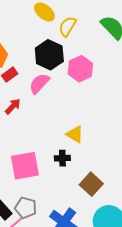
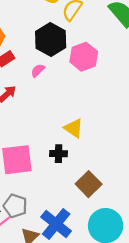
pink semicircle: (39, 84) -> (38, 70), size x0.6

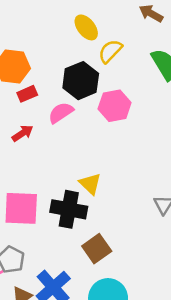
pink semicircle: (38, 70) -> (61, 113), size x1.5
black cross: (59, 154) -> (69, 209), size x1.8

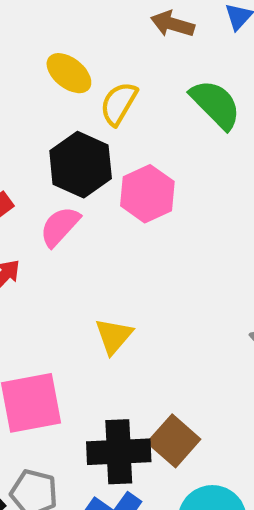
yellow triangle: (90, 184) -> (114, 336), moved, turned 40
black cross: (69, 209) -> (119, 452), moved

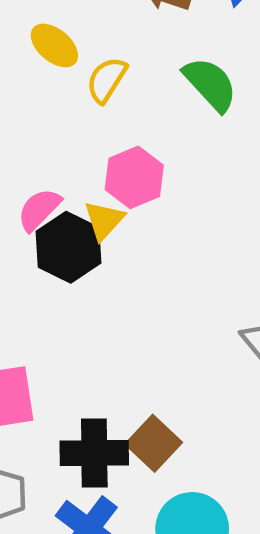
black hexagon: (81, 165) -> (68, 247), moved
yellow triangle: (114, 336) -> (104, 220), moved

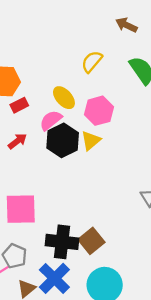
yellow ellipse: (54, 45) -> (64, 98), moved
yellow triangle: (104, 220) -> (91, 140), moved

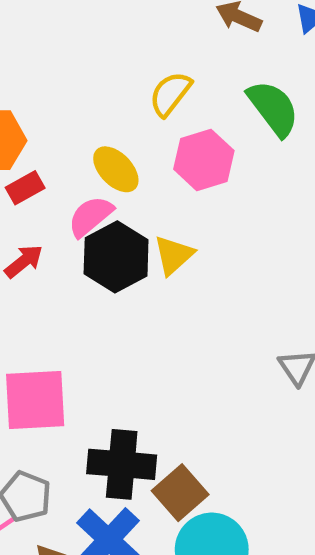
pink hexagon: (99, 111) -> (204, 160), moved
brown square: (91, 241) -> (180, 493), moved

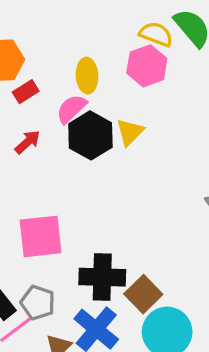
yellow semicircle: (170, 94) -> (156, 34), moved, turned 76
yellow ellipse: (116, 169) -> (87, 76), turned 44

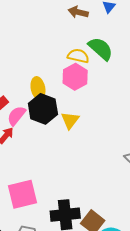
pink semicircle: (71, 109) -> (16, 116), moved
black hexagon: (90, 135) -> (43, 109), moved

